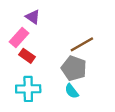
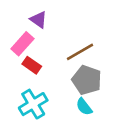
brown line: (82, 44) -> (80, 52), moved
cyan cross: (28, 89) -> (33, 104), turned -30

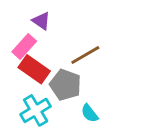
red rectangle: (32, 65) -> (34, 69), size x1.5
gray pentagon: (87, 80) -> (65, 85), moved

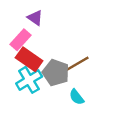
brown line: (85, 55) -> (77, 64), moved
cyan cross: (36, 110) -> (29, 80), moved

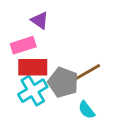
pink rectangle: (21, 40) -> (23, 45), turned 30
red rectangle: (29, 59) -> (33, 67), turned -35

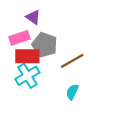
gray pentagon: (63, 82) -> (45, 45), moved
cyan semicircle: (87, 110) -> (72, 92), turned 63

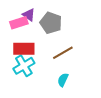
pink rectangle: (19, 38) -> (19, 23), moved
gray pentagon: (45, 45) -> (51, 23), moved

